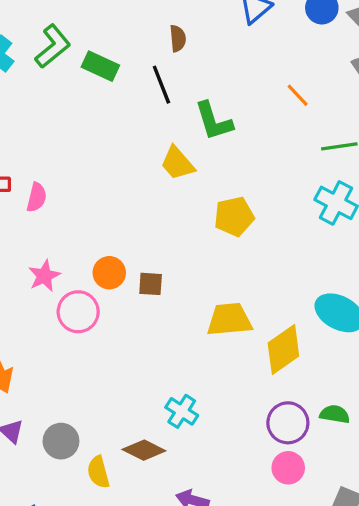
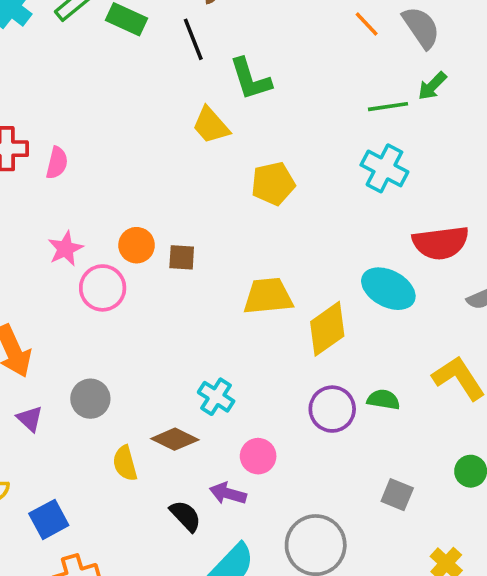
orange line: (298, 95) -> (367, 24), moved
gray circle: (61, 441) -> (90, 399), moved
pink circle: (288, 468) -> (258, 456), moved

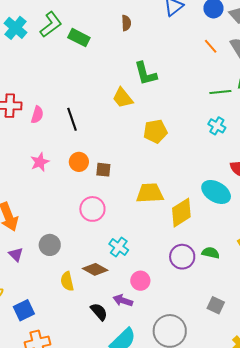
black line: (193, 39) -> (72, 119), moved
cyan cross: (384, 168) -> (217, 126), size x0.7
pink circle: (103, 288) -> (92, 209), moved

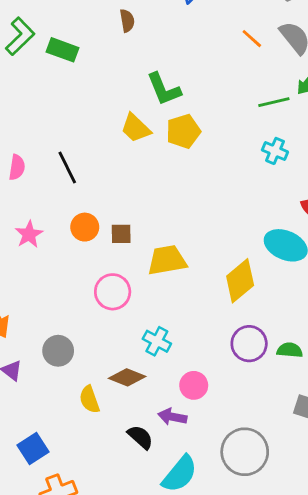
yellow pentagon: (155, 131) -> (183, 131), moved
yellow trapezoid: (150, 193) -> (167, 260), moved
green semicircle: (211, 253) -> (290, 350), moved

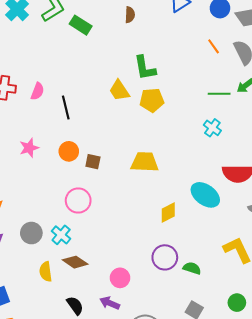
pink semicircle: (17, 167) -> (37, 91), moved
yellow trapezoid: (167, 260) -> (145, 162), moved
yellow diamond: (240, 281) -> (168, 212), size x0.7
cyan cross: (157, 341) -> (61, 235), moved
purple arrow: (172, 417) -> (110, 303), moved

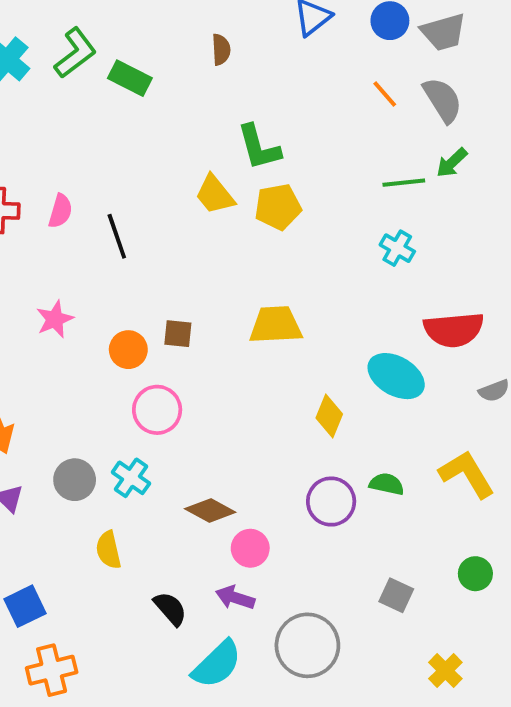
orange circle: (69, 151) -> (128, 350), moved
yellow diamond: (168, 212) -> (329, 416), turned -35
brown diamond: (75, 262) -> (210, 511), moved
green semicircle: (192, 268) -> (387, 484), moved

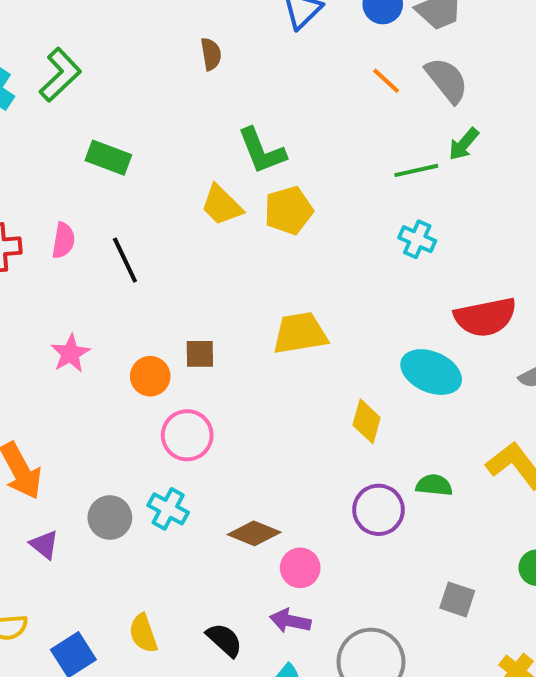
green rectangle: (130, 78) -> (108, 158), moved
yellow semicircle: (108, 550) -> (143, 633), moved

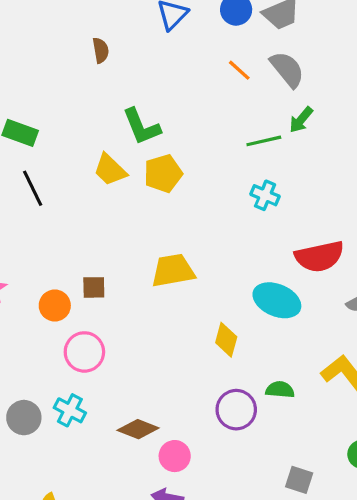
black line: (125, 260) -> (33, 188), moved

